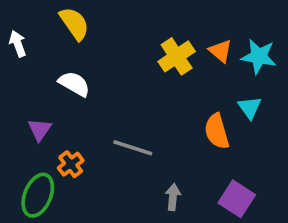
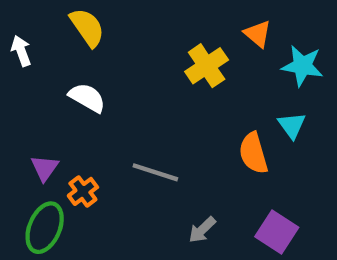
orange triangle: (220, 51) -> (258, 34), moved
purple triangle: (40, 129) -> (45, 168), moved
gray arrow: (173, 197) -> (202, 230), turned -140

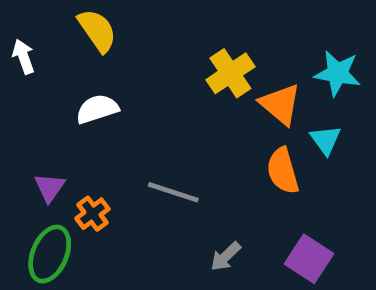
orange triangle: (258, 34) -> (280, 104), moved, size x1.4
white semicircle: (87, 98) -> (97, 109), turned -48

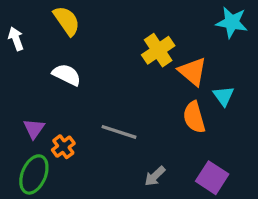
cyan star: (337, 73) -> (232, 22), moved
white semicircle: (97, 109) -> (67, 75), turned 44

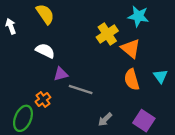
cyan star: (232, 22) -> (138, 16), moved
cyan triangle: (224, 96) -> (161, 76), moved
purple triangle: (34, 129) -> (61, 74), moved, turned 40

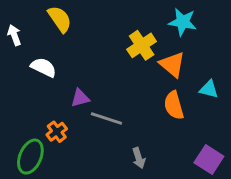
white semicircle: (45, 51) -> (44, 67), moved
cyan triangle: (161, 76) -> (209, 89), moved, turned -40
gray arrow: (105, 119) -> (139, 158), turned -64
purple square: (144, 121) -> (209, 160), moved

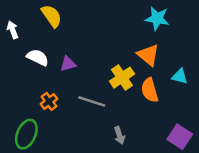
yellow cross: (142, 45) -> (122, 78), moved
purple triangle: (80, 98) -> (68, 64), moved
orange cross: (57, 132) -> (49, 101), moved

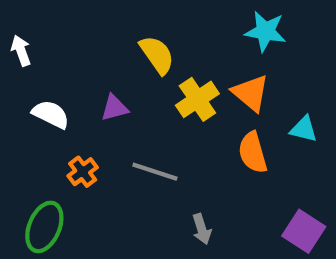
yellow semicircle: (52, 16) -> (157, 55), moved
white semicircle: (38, 57) -> (51, 114), moved
yellow cross: (122, 78) -> (197, 99), moved

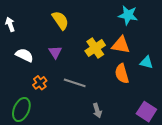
yellow semicircle: (157, 55) -> (60, 20), moved
orange triangle: (251, 93) -> (121, 45), turned -30
purple triangle: (115, 108) -> (55, 52), turned -48

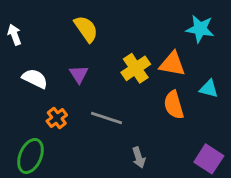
cyan star: (128, 15) -> (200, 29), moved

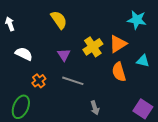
orange triangle: (172, 64) -> (118, 44), turned -42
purple triangle: (79, 74) -> (64, 55), moved

